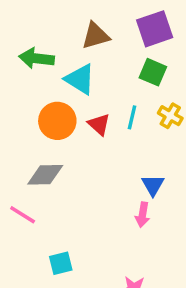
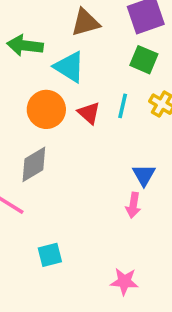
gray diamond: (45, 175) -> (34, 164), turned -30

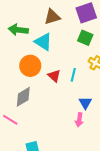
cyan line: (123, 106) -> (73, 75), moved
red triangle: (89, 113) -> (54, 76), moved

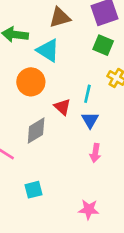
red triangle: (54, 76) -> (62, 107), moved
gray diamond: (23, 97) -> (36, 131), moved
blue triangle: (85, 103) -> (90, 120), moved

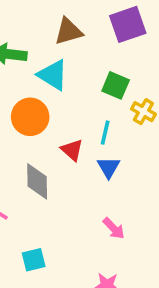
green square: (103, 45) -> (116, 85), moved
gray diamond: (36, 131) -> (37, 181), turned -60
pink arrow: (95, 153) -> (114, 228), moved, turned -54

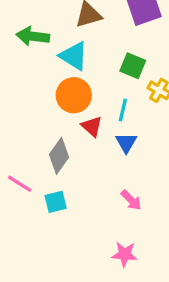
orange circle: (30, 117) -> (74, 95), moved
gray diamond: (37, 181) -> (59, 156), turned 36
cyan square: (34, 260) -> (56, 202), moved

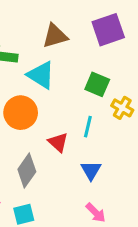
orange circle: (74, 95) -> (21, 113), moved
blue triangle: (126, 143) -> (91, 170), moved

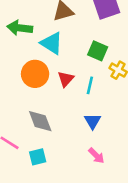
red triangle: (58, 142) -> (66, 79), moved, turned 30
gray diamond: (27, 170) -> (40, 121), turned -56

